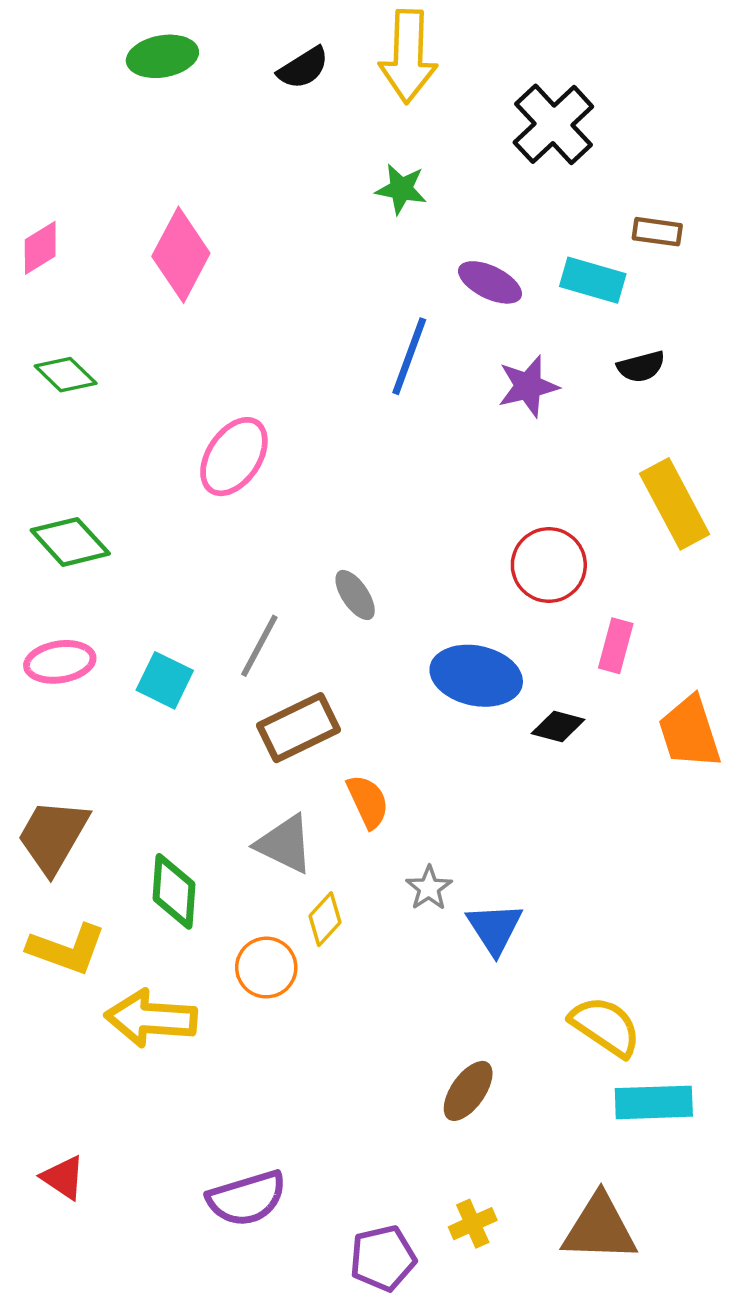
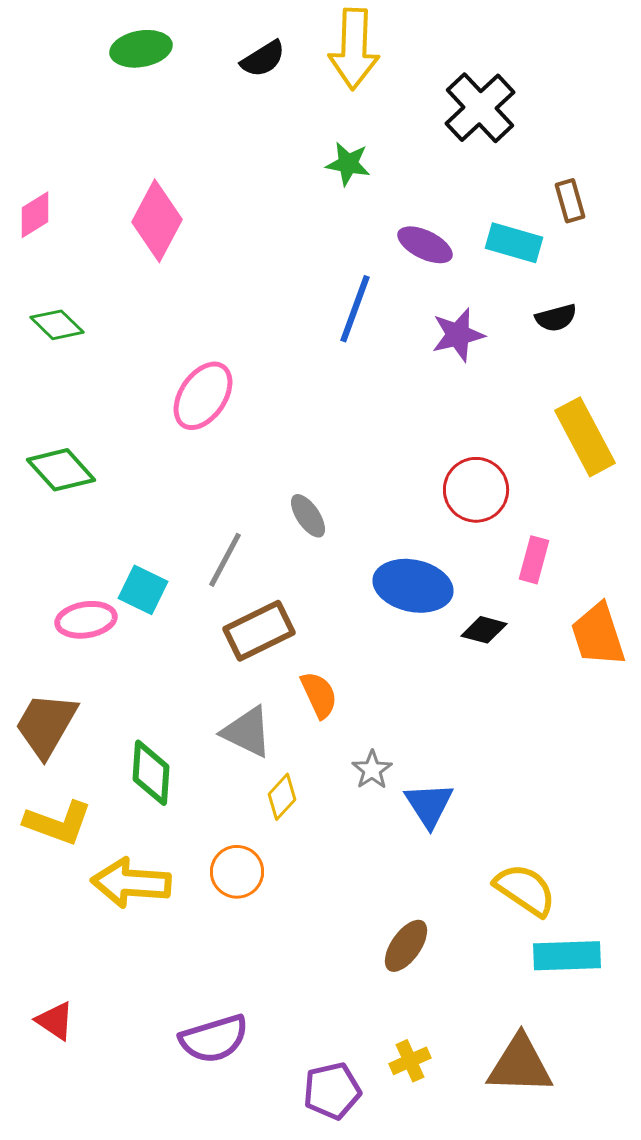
brown rectangle: (657, 232) -> (570, 201), turned 66
pink ellipse: (60, 662) -> (86, 620), moved
orange circle: (266, 968) -> (237, 872), moved

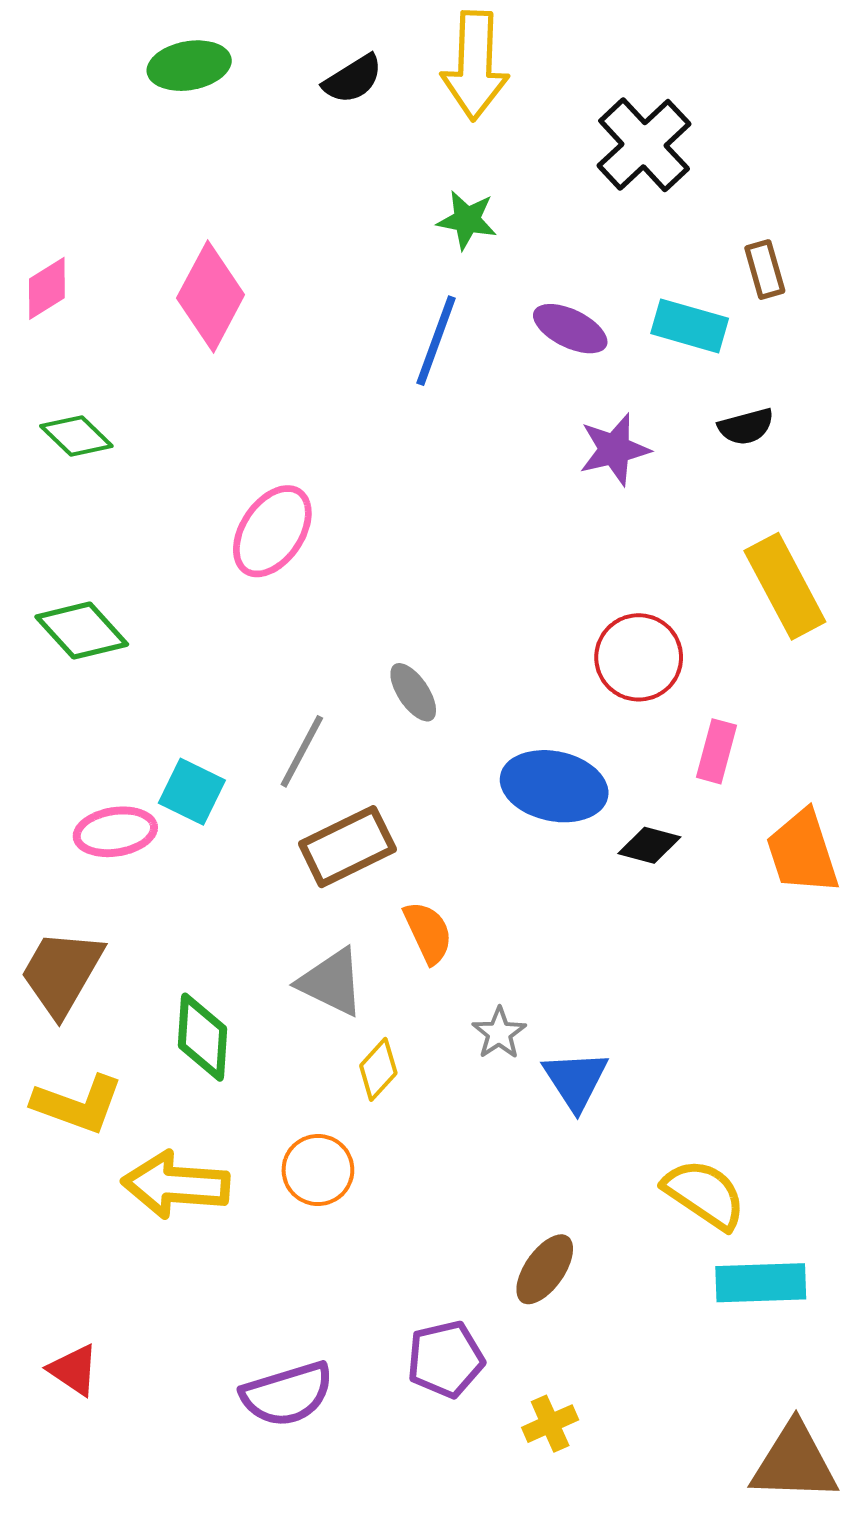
blue line: (355, 309) -> (436, 341), moved
brown triangle: (520, 1065) -> (794, 1463), moved
purple pentagon: (332, 1091) -> (445, 1359), moved

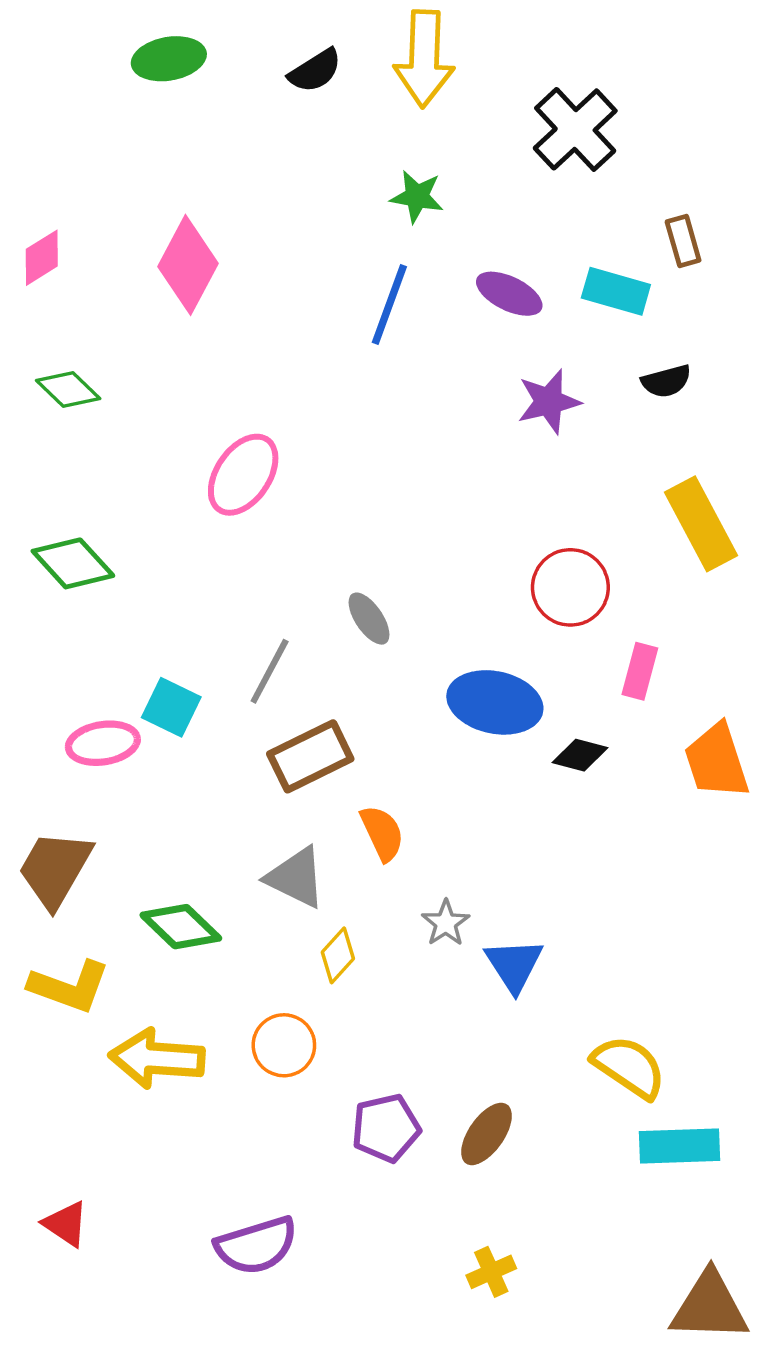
green diamond: (203, 1037) -> (181, 927), turned -50
purple pentagon: (445, 1359) -> (386, 1128), moved

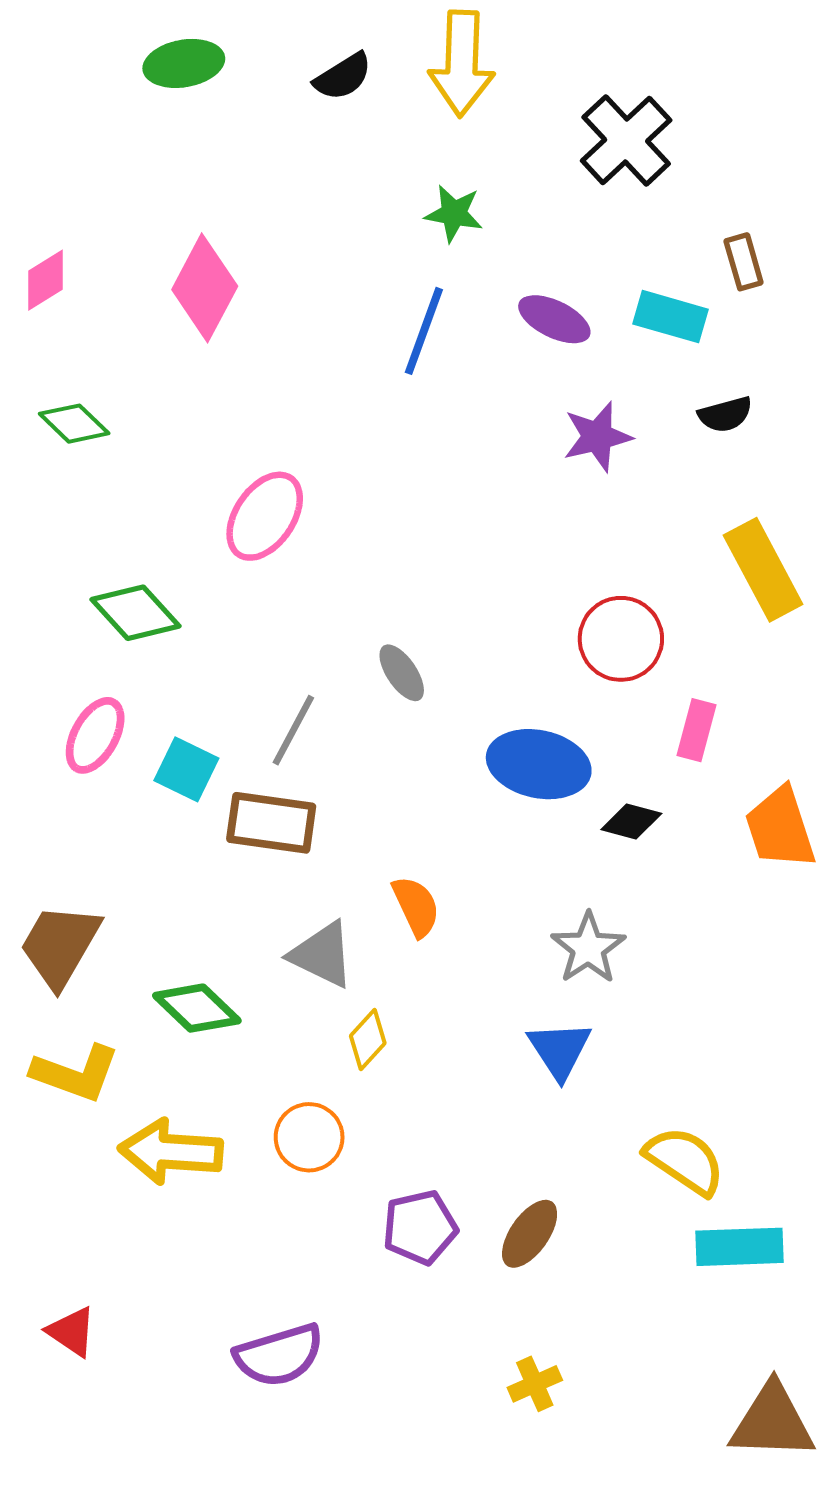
green diamond: (73, 563) -> (136, 613), moved
pink ellipse: (103, 743) -> (95, 735), moved, turned -52
brown rectangle: (310, 756) -> (271, 823), moved, turned 34
gray star: (446, 923) -> (588, 948), moved, size x1.4

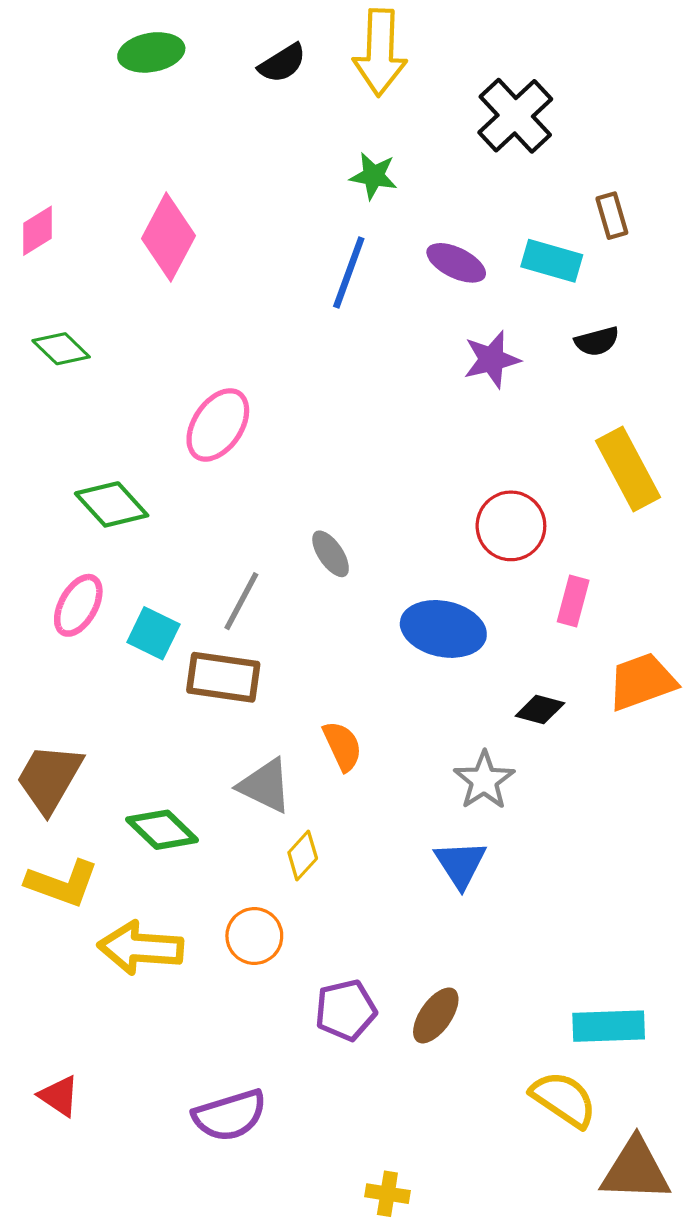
black diamond: (631, 822) -> (540, 709), moved
orange trapezoid: (780, 828) -> (642, 682), turned 88
yellow semicircle: (685, 1161) -> (564, 1099), moved
yellow cross: (535, 1384) -> (387, 1194), moved, turned 33

